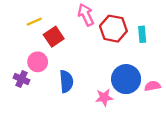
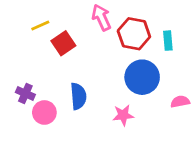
pink circle: (38, 62) -> (44, 112), moved
blue circle: (126, 79) -> (142, 77), moved

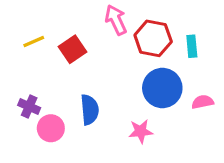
yellow line: (40, 26) -> (34, 42), moved
pink semicircle: (180, 102) -> (203, 102), moved

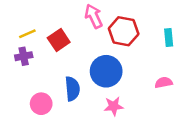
cyan rectangle: (192, 46) -> (169, 37), moved
blue circle: (162, 88) -> (106, 71), moved
purple cross: (29, 107) -> (24, 56), moved, turned -35

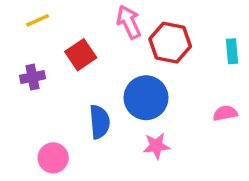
yellow line: (27, 34) -> (38, 20), moved
pink circle: (41, 104) -> (53, 158), moved

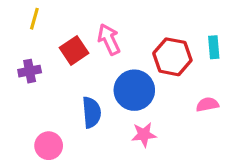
yellow line: (38, 20) -> (34, 19), turned -50
pink arrow: (129, 22) -> (109, 39), moved
red hexagon: (170, 43) -> (172, 57), moved

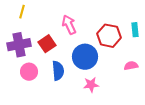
red square: (74, 50) -> (47, 44), moved
purple cross: (30, 71) -> (19, 45), size x1.6
pink circle: (49, 146) -> (29, 72), moved

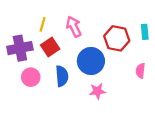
yellow line: (22, 12) -> (43, 24), moved
pink semicircle: (131, 66) -> (140, 71), turned -72

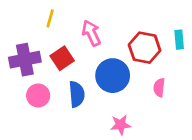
yellow line: (43, 24) -> (50, 18), moved
pink semicircle: (140, 71) -> (159, 88), moved
pink star: (97, 91) -> (121, 125), moved

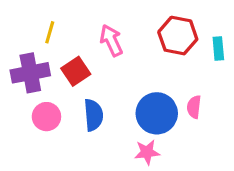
yellow line: (50, 18) -> (50, 32), moved
red hexagon: (145, 48) -> (178, 36), moved
blue circle: (113, 76) -> (157, 113), moved

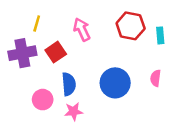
pink semicircle: (194, 107) -> (156, 78), moved
pink circle: (46, 117) -> (43, 100), moved
pink star: (147, 152) -> (74, 111), moved

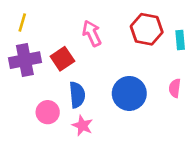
yellow line: (37, 23) -> (22, 23), moved
pink star: (74, 111) -> (82, 126), turned 30

